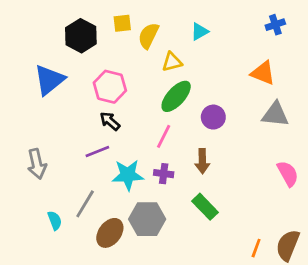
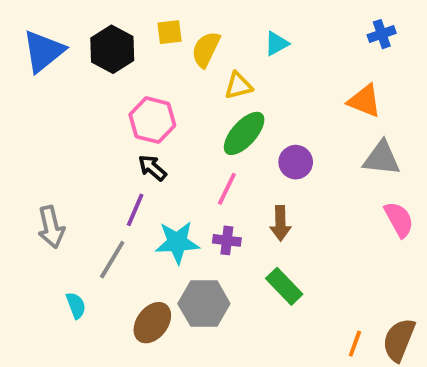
blue triangle: (49, 80) -> (43, 51), moved
purple line: (97, 152) -> (135, 210), turned -45
pink semicircle: (288, 174) -> (399, 219), moved
gray line: (85, 204) -> (112, 260), moved

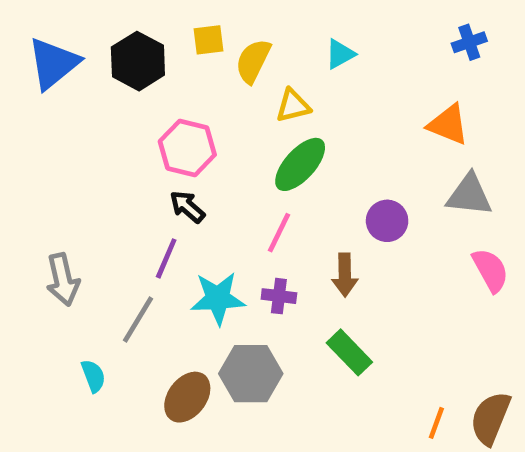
purple circle: (296, 162) -> (387, 221), moved

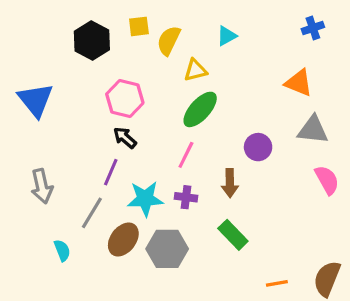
blue triangle: (53, 63) -> (36, 100), moved, turned -30
brown ellipse: (187, 397) -> (123, 239), moved
orange line: (436, 423) -> (277, 283), moved, turned 60

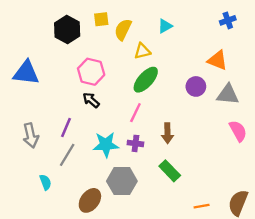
blue triangle: (36, 100) -> (26, 73), turned -44
purple circle: (258, 147) -> (196, 86), moved
purple line: (111, 172) -> (66, 128), moved
brown ellipse: (123, 239) -> (90, 200), moved

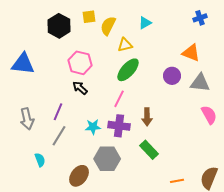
purple cross: (135, 143) -> (119, 126), size x1.5
cyan star: (106, 145) -> (93, 127), size x0.7

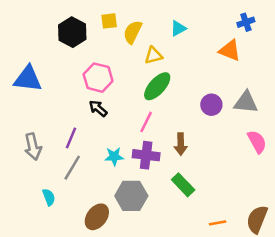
orange triangle: (191, 53) -> (230, 51), moved
purple circle: (172, 76) -> (211, 105), moved

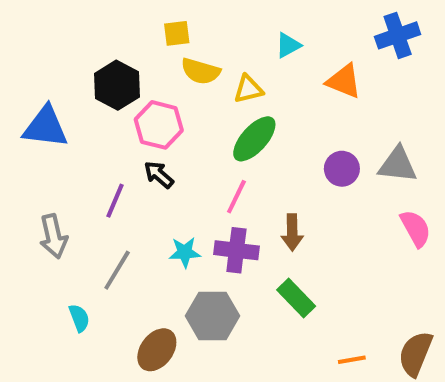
blue cross: (246, 22) -> (398, 35), size x1.5
black hexagon: (72, 32) -> (117, 85), moved
yellow semicircle: (133, 32) -> (201, 71), moved, turned -100
orange triangle: (230, 51) -> (344, 81), moved
purple line: (71, 138) -> (115, 201), moved

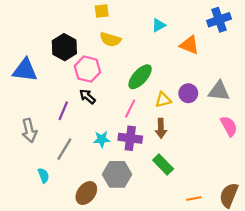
yellow square: (177, 33) -> (102, 11), moved
yellow triangle: (248, 89) -> (163, 100), moved

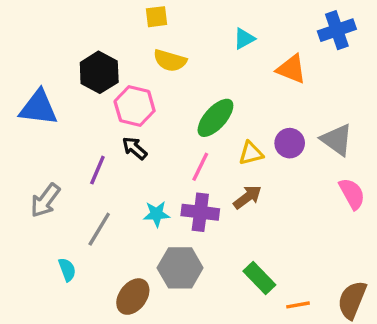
gray triangle: (219, 91) -> (337, 140), turned 30
brown arrow: (161, 128) -> (248, 197), turned -126
gray arrow: (29, 131) -> (45, 200), turned 50
green rectangle: (163, 165) -> (259, 278), moved

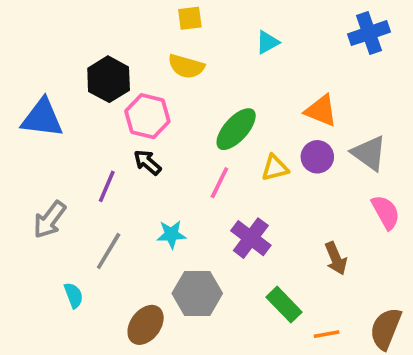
yellow square: (156, 17) -> (190, 18), moved
orange triangle: (291, 69) -> (321, 111), moved
brown arrow: (248, 197) -> (336, 258), moved, turned 104
purple cross: (200, 212) -> (251, 238), moved, turned 30

